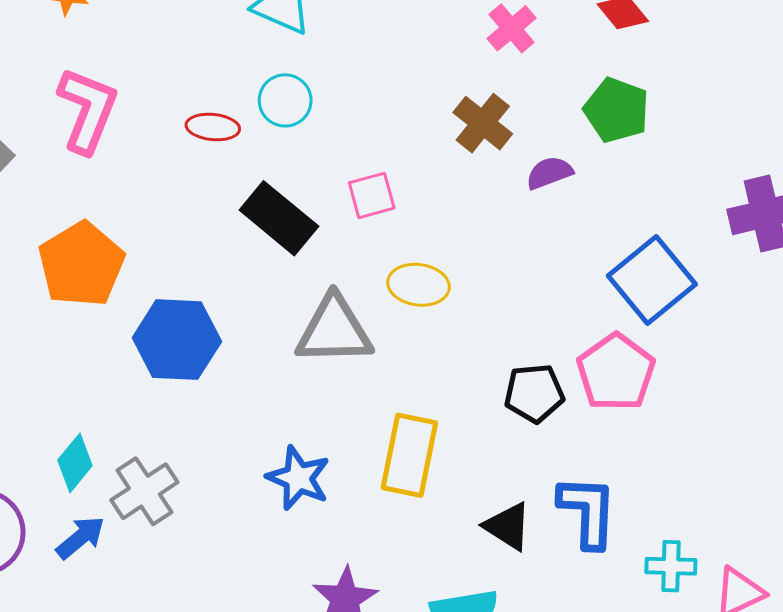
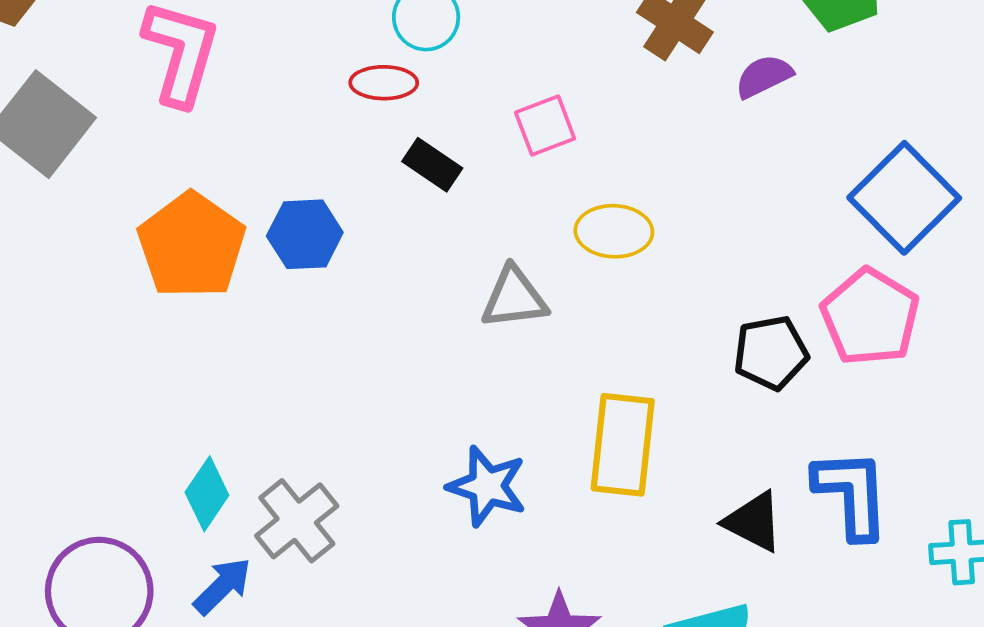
red ellipse: (213, 127) -> (384, 83), moved
black rectangle: (279, 218) -> (432, 165), size x0.6
gray triangle: (334, 330) -> (514, 298), size x0.7
blue hexagon: (177, 340) -> (305, 234), moved, size x0.7

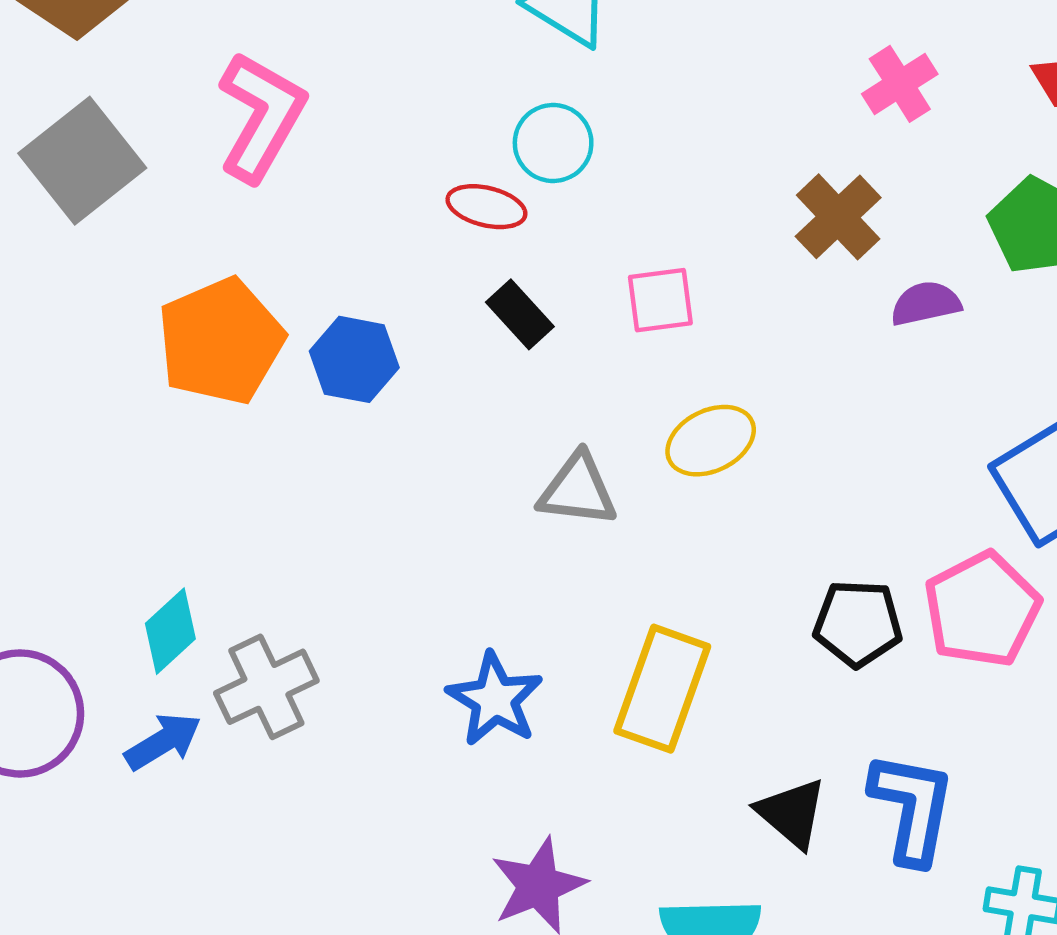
yellow ellipse: (614, 231) -> (711, 441), turned -42

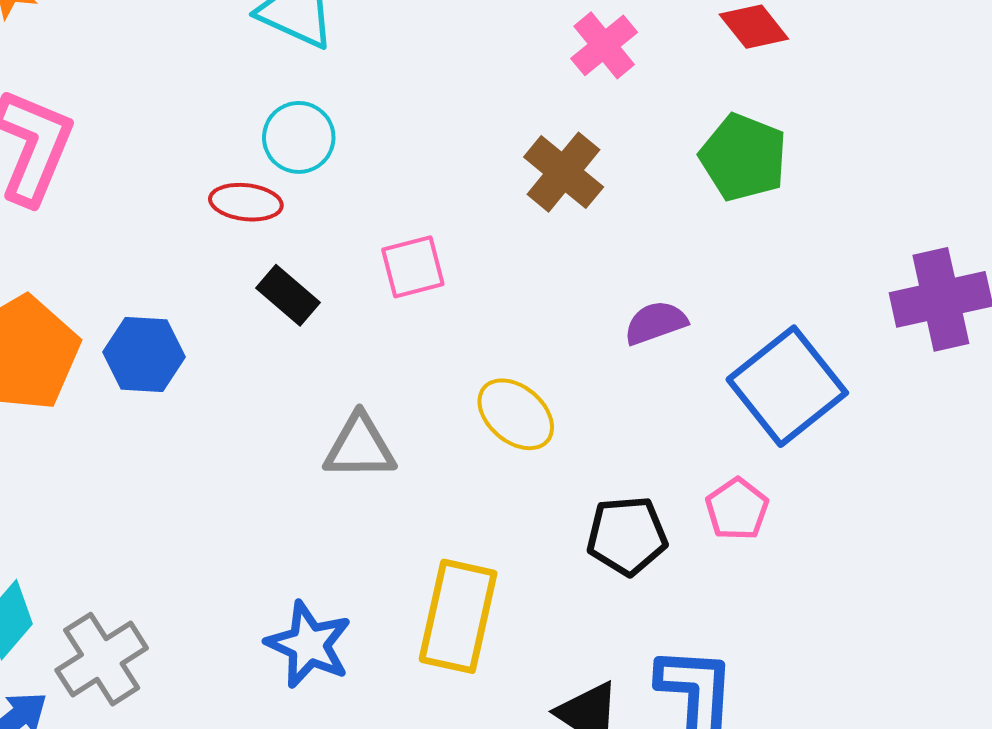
purple semicircle: (926, 303) -> (656, 323), moved
yellow ellipse: (711, 441) -> (516, 414), moved, turned 74
pink pentagon: (982, 609) -> (737, 509), size x0.6

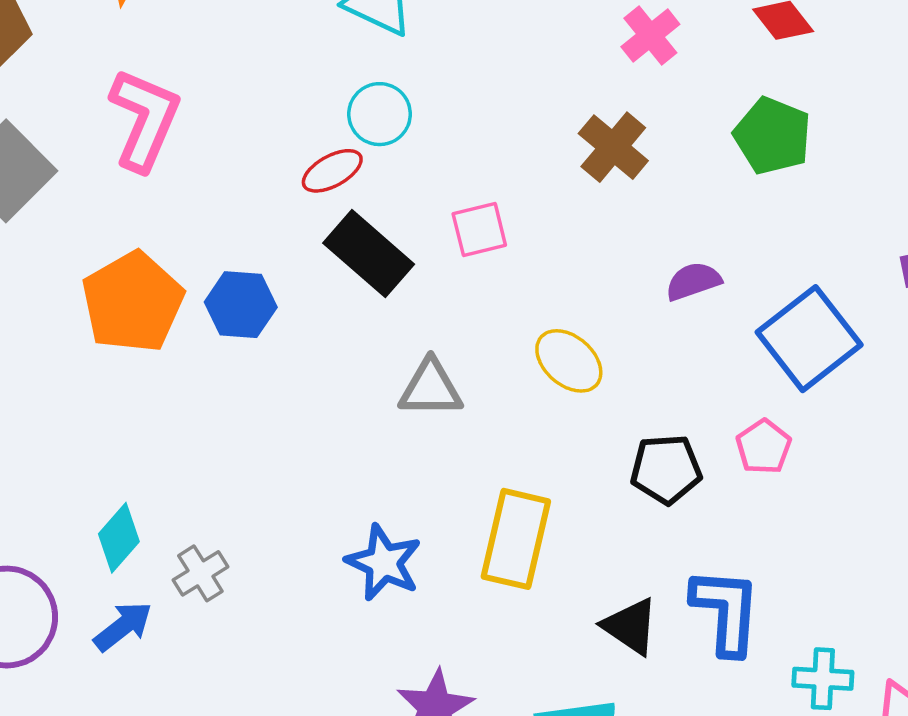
red ellipse: (246, 202) -> (332, 171), turned -36
black rectangle: (288, 295) -> (369, 254), size x1.6
gray cross: (102, 659) -> (200, 573), size x0.7

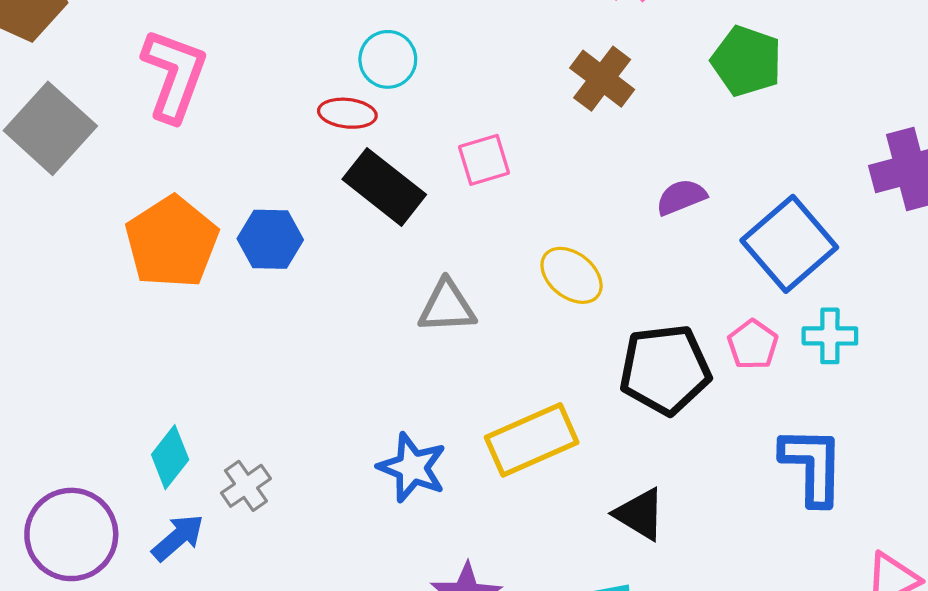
red ellipse: (332, 171) -> (347, 113), turned 38
black pentagon: (666, 469) -> (665, 369), size x1.4
yellow rectangle: (516, 539) -> (532, 440), turned 56
blue L-shape: (726, 611) -> (812, 466), moved
cyan cross: (823, 679) -> (830, 336), moved

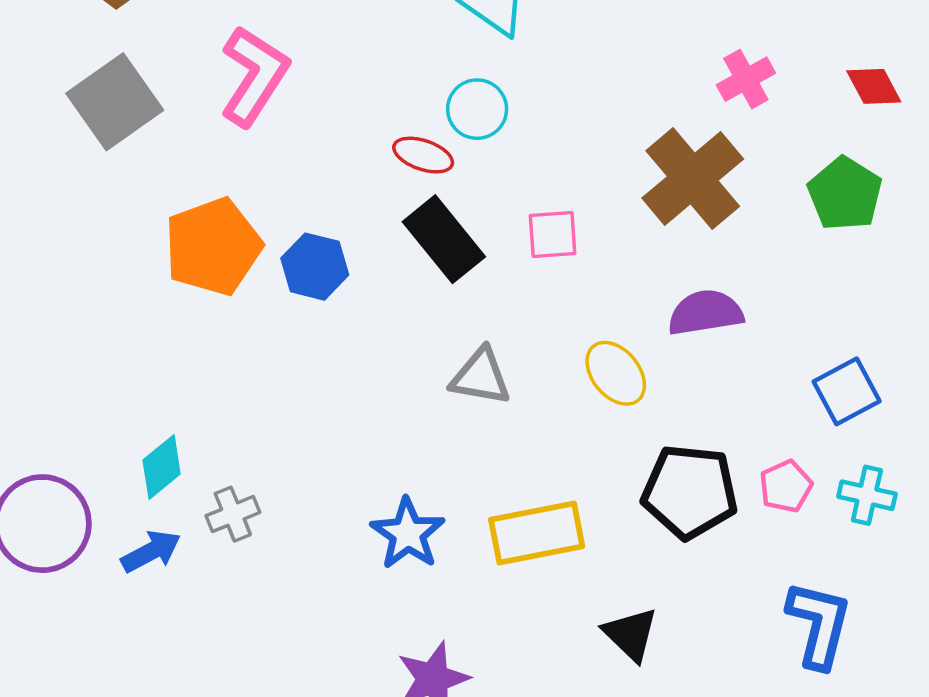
brown cross: (602, 79) -> (693, 178), size x1.5
purple semicircle: (681, 197) -> (705, 313), moved, size x1.4
blue square: (789, 244) -> (847, 391), size x0.7

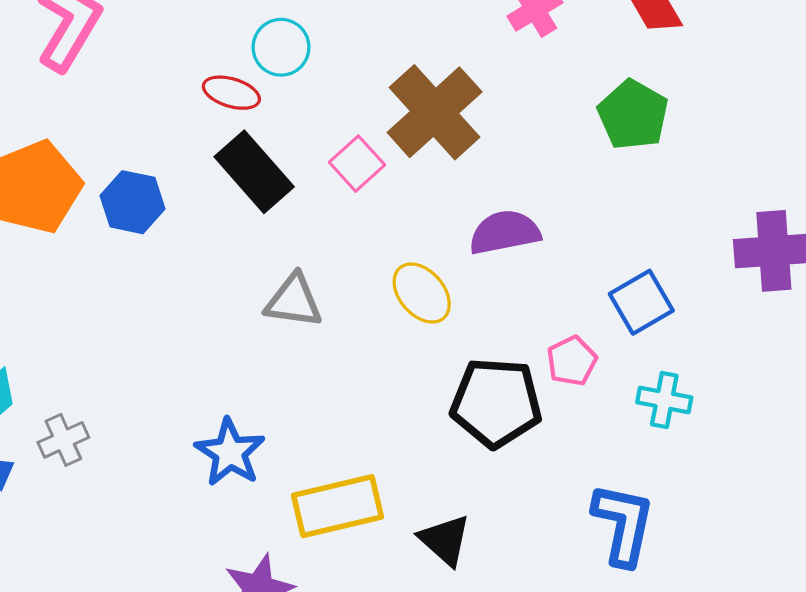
brown cross: (693, 178) -> (435, 112), moved
pink square: (553, 235) -> (357, 164), turned -36
pink pentagon: (786, 486) -> (572, 361), moved
yellow rectangle: (537, 533) -> (338, 506), moved

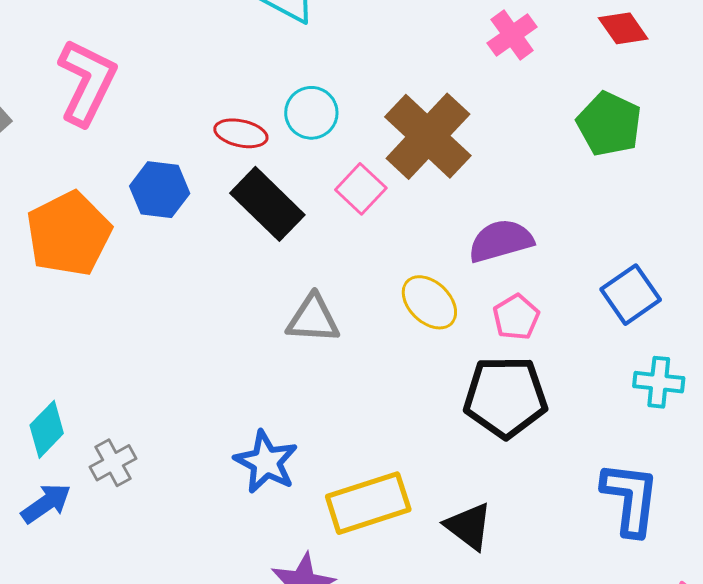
cyan circle: (281, 47) -> (311, 113), moved
blue hexagon: (132, 202) -> (160, 190), moved
pink pentagon: (572, 361) -> (516, 317), moved

